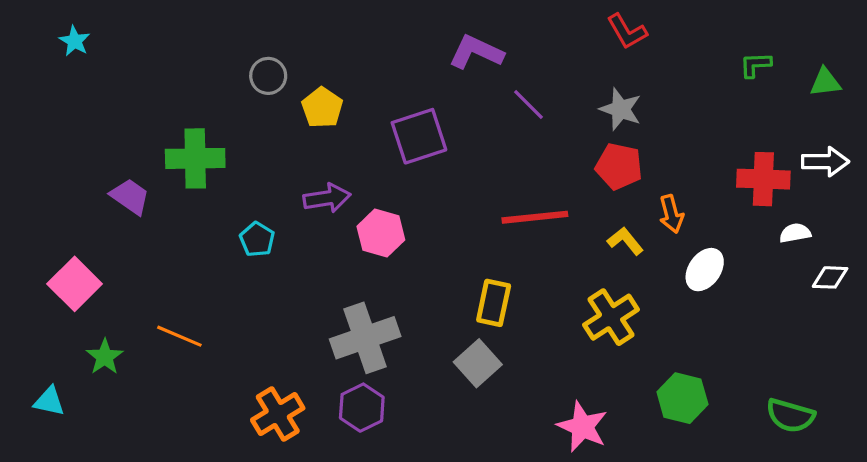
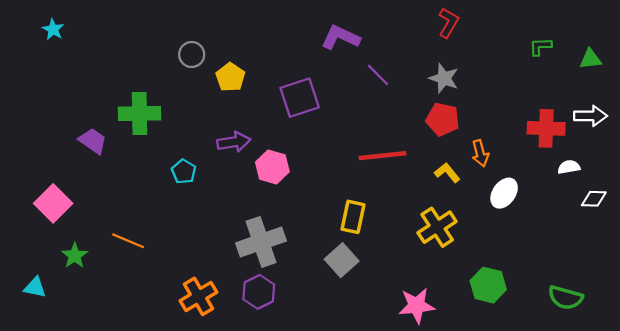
red L-shape: (627, 31) -> (448, 23), turned -120
pink star: (582, 427) -> (417, 306), turned -30

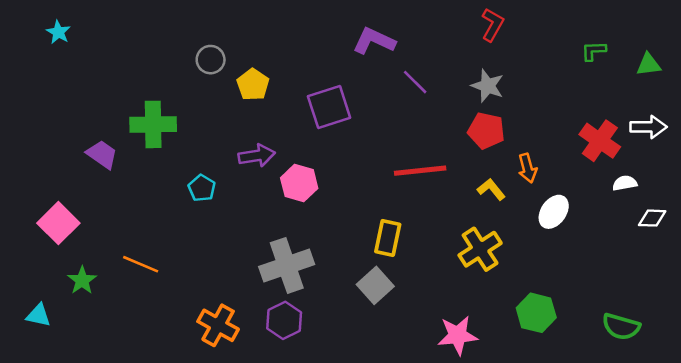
red cross: (546, 128) -> (600, 141), turned 33
orange cross: (199, 296) -> (218, 325), turned -30

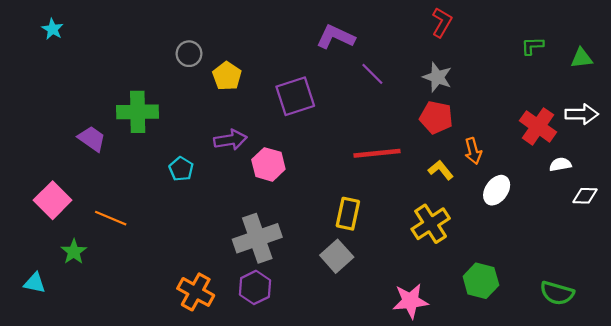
orange line: (141, 264) -> (111, 218), moved

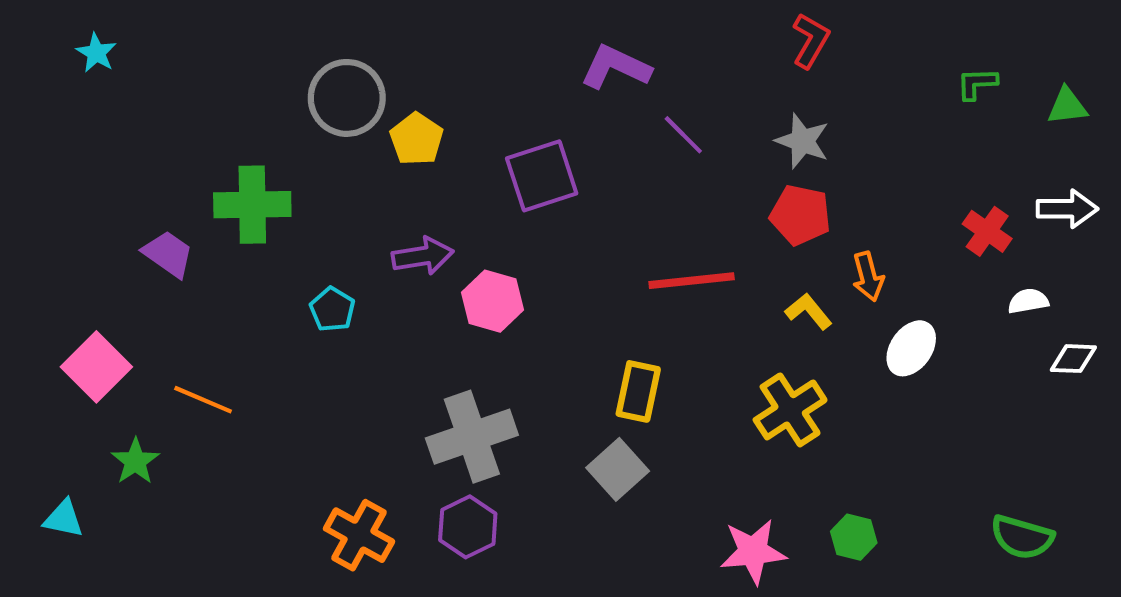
gray circle: (189, 54) -> (347, 98), size x1.6
red cross: (538, 126) -> (987, 231), size x0.7
green hexagon: (481, 281) -> (854, 537), moved, size x0.7

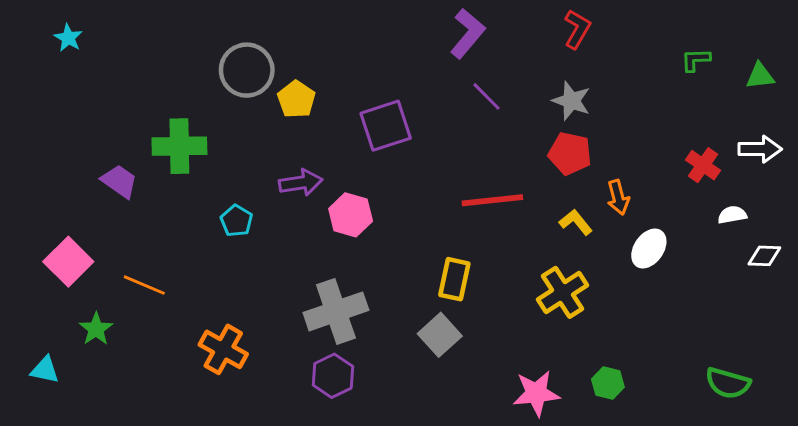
purple L-shape: (616, 67) -> (468, 34), moved, turned 105
orange cross: (359, 535) -> (223, 349), moved

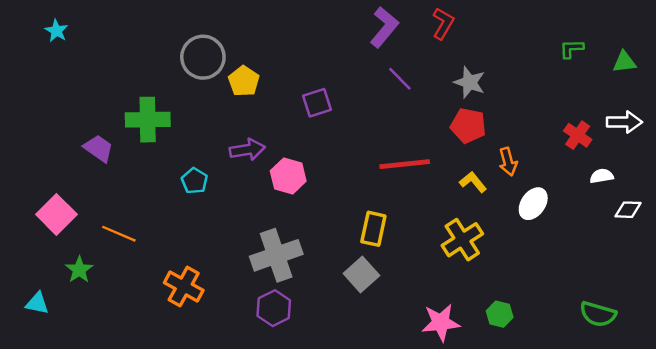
red L-shape: (577, 29) -> (443, 24), moved
purple square: (386, 126) -> (317, 103), size x0.7

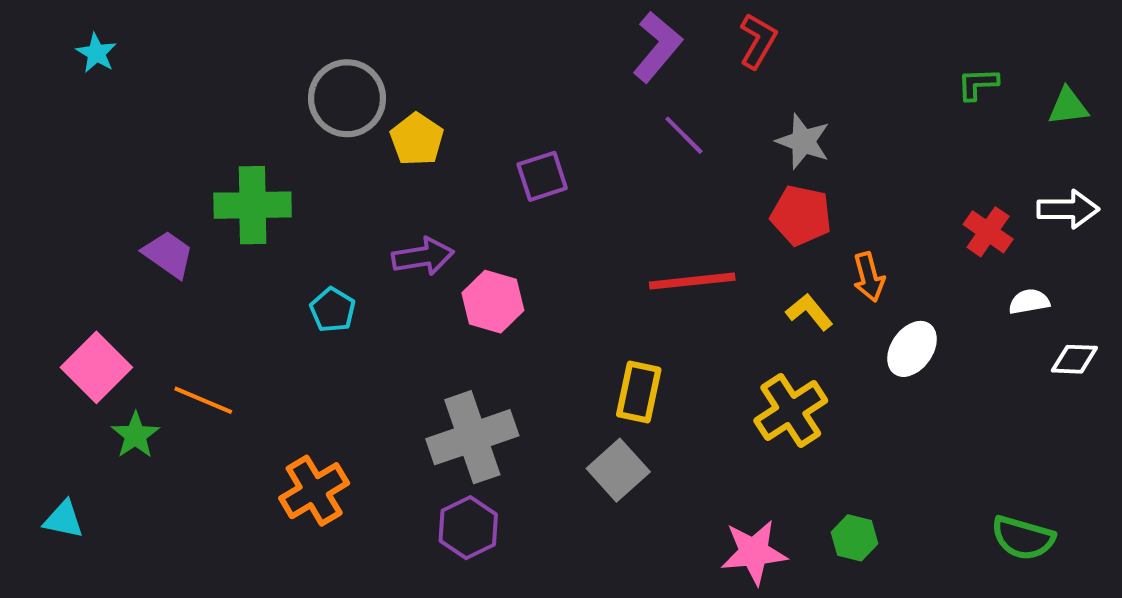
green star: (79, 270) -> (135, 435), moved
orange cross: (184, 287) -> (314, 491), turned 30

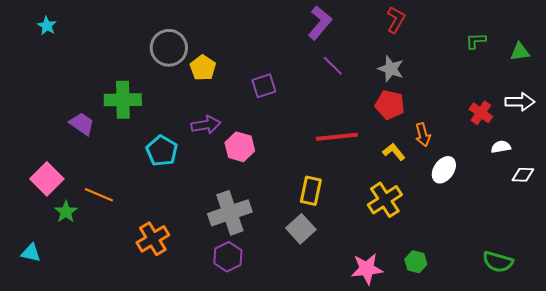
red L-shape: (758, 41) -> (396, 20), moved
cyan pentagon: (333, 310) -> (162, 151), size x1.4

